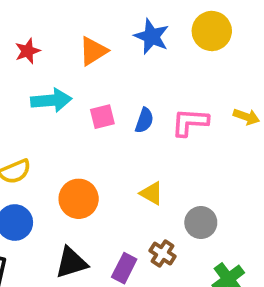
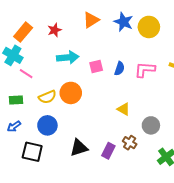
yellow circle: (212, 31) -> (149, 27), moved
orange triangle: (93, 51) -> (91, 20), moved
orange circle: (79, 199) -> (71, 93), moved

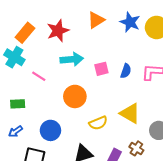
red star: (55, 30) -> (58, 31), size x1.5
pink line: (26, 74) -> (39, 76), moved
yellow semicircle: (47, 97) -> (98, 123), moved
yellow triangle: (124, 109) -> (130, 113), size x1.5

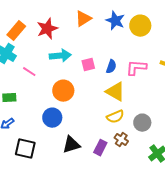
yellow triangle: (130, 113) -> (115, 92), moved
yellow semicircle: (98, 123) -> (115, 117), moved
blue circle: (50, 130) -> (52, 118), moved

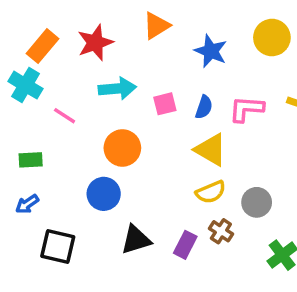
blue star: (115, 21) -> (211, 51), moved
yellow circle: (140, 26) -> (272, 38), moved

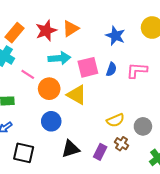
orange triangle: (156, 26) -> (71, 29), moved
pink square: (165, 104) -> (88, 67), size x1.5
orange circle: (122, 148) -> (49, 89), moved
yellow triangle: (211, 150) -> (77, 95), moved

